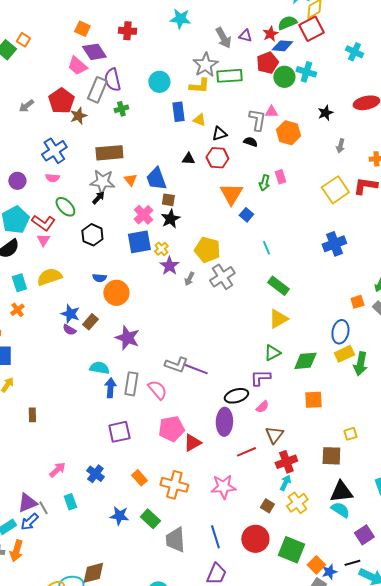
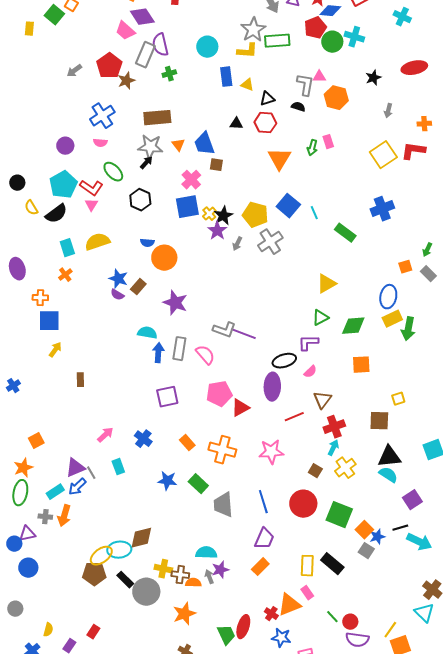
blue square: (246, 215) -> (288, 206), moved, size x1.6
black star: (170, 219) -> (223, 216), moved
green rectangle: (278, 286) -> (345, 233), moved

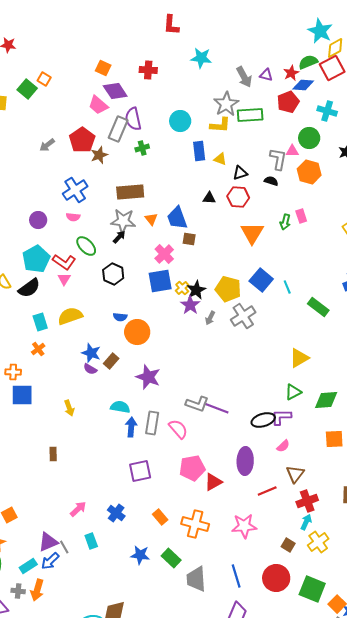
green circle: (332, 42) -> (309, 138), moved
yellow arrow: (55, 350) -> (69, 408), moved, turned 126
black ellipse: (284, 361) -> (263, 420), moved

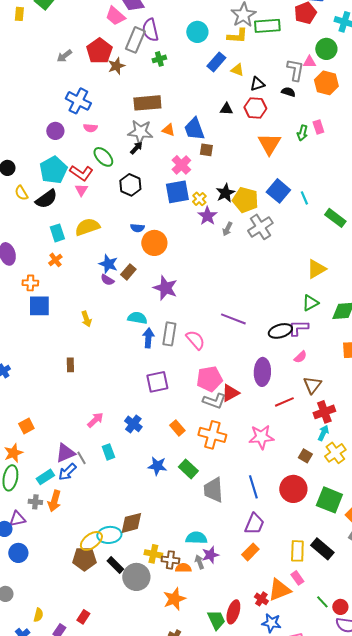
blue rectangle: (199, 151) -> (216, 62), turned 48
blue cross: (75, 190) -> (78, 101), moved, turned -30
orange triangle: (151, 219) -> (168, 130), turned -32
black star: (196, 290) -> (225, 193), moved
gray L-shape: (197, 404) -> (214, 401), moved

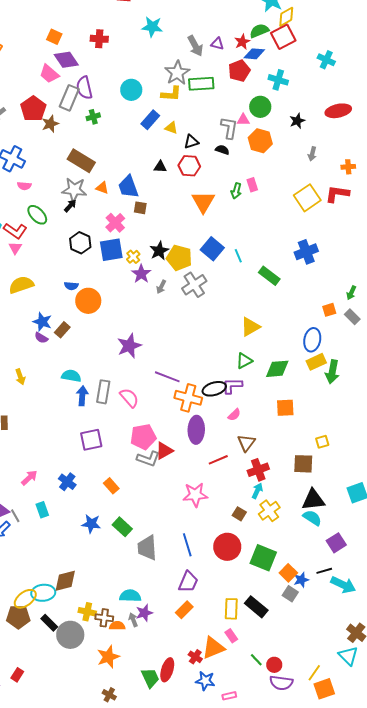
brown rectangle: (147, 103) -> (81, 161), turned 36
black hexagon: (130, 185) -> (80, 243), moved
purple star: (165, 288) -> (129, 346), moved, turned 30
orange cross: (212, 435) -> (188, 398), moved

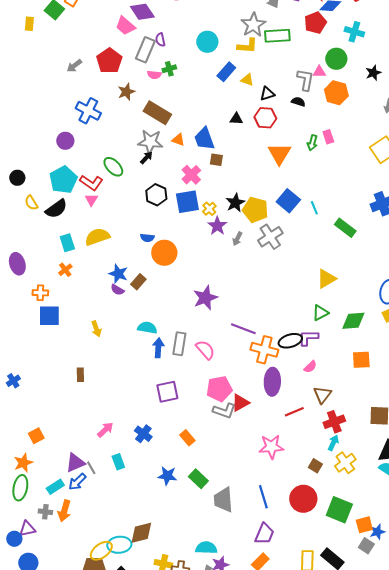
purple semicircle: (84, 88) -> (160, 40), size x0.6
brown star: (50, 124) -> (126, 92), moved
pink semicircle: (24, 186) -> (154, 75), moved
orange square: (288, 573) -> (364, 525), turned 30

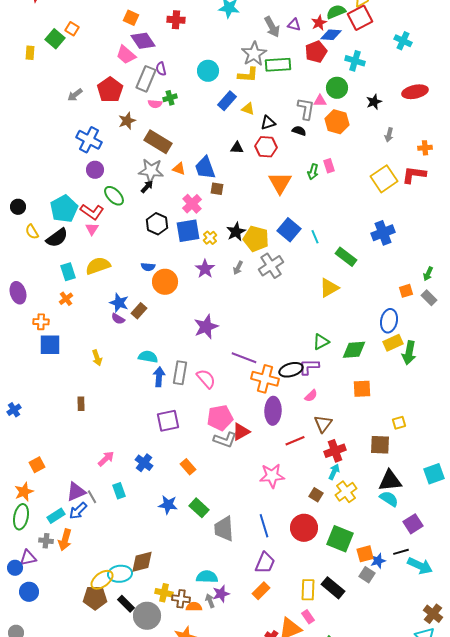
purple circle: (65, 141) -> (95, 170), moved
purple star: (217, 226) -> (205, 269), moved
yellow triangle: (326, 279) -> (329, 288), moved

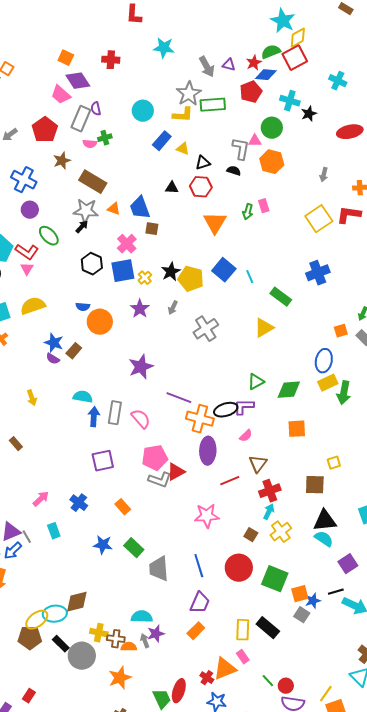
black star: (374, 102) -> (309, 114), moved
gray cross: (271, 266) -> (206, 329), moved
brown rectangle: (81, 404) -> (16, 444), turned -40

